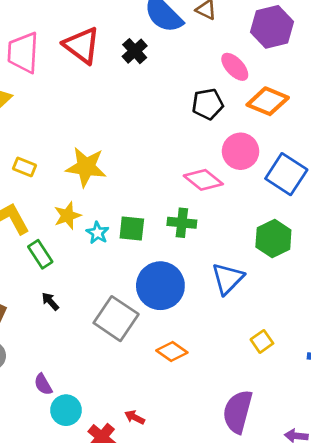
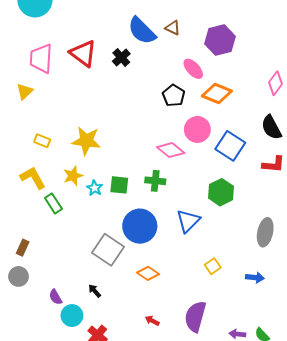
black pentagon: (208, 104) -> (174, 96), turned -30
black arrow: (50, 301) -> (95, 291), moved
red arrow: (135, 417) -> (152, 321), moved

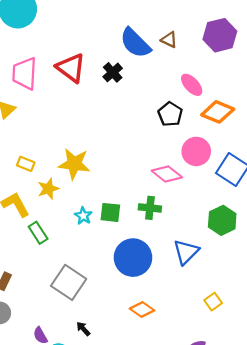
purple hexagon: (220, 40) -> (220, 35), moved
yellow star: (73, 176) -> (48, 189), moved
gray square: (108, 250) -> (69, 282), moved

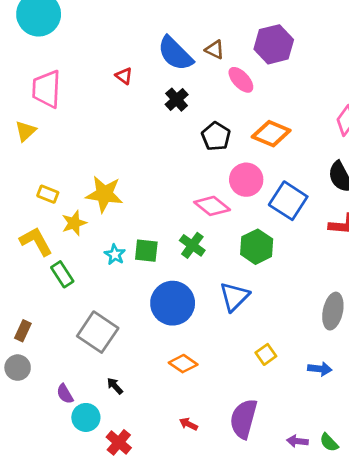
red triangle: (71, 68) -> (124, 76), moved, size x0.5
black cross: (113, 72) -> (177, 100), moved
pink ellipse: (192, 85) -> (241, 80), moved
green cross: (150, 208) -> (192, 245), turned 30
green hexagon: (222, 220) -> (257, 247), moved

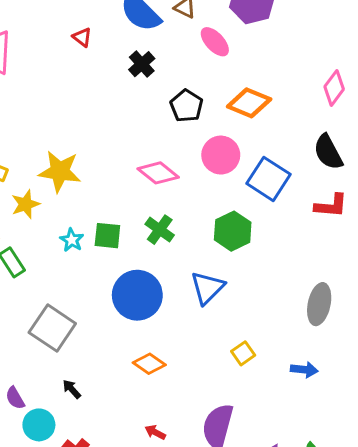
pink diamond: (212, 206) -> (158, 173), moved

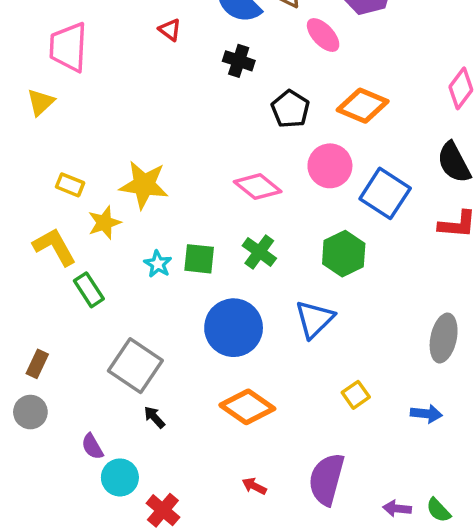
black cross: (142, 64) -> (239, 61), turned -30
orange diamond: (149, 364) -> (247, 407), size x1.4
black arrow: (72, 389) -> (154, 417), moved

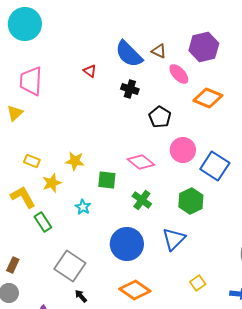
orange diamond: (363, 106) -> (208, 98), moved
yellow star: (144, 185) -> (75, 161), size x0.7
green square: (199, 259) -> (107, 180), moved

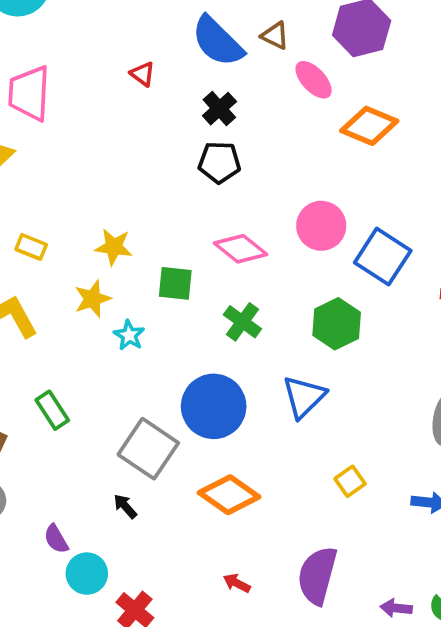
black cross: (130, 89) -> (219, 109), turned 30
black pentagon: (160, 117) -> (219, 162), moved, turned -30
yellow star: (52, 183) -> (93, 299), moved
green rectangle: (43, 222) -> (52, 410), moved
gray square: (70, 266) -> (148, 449), moved

